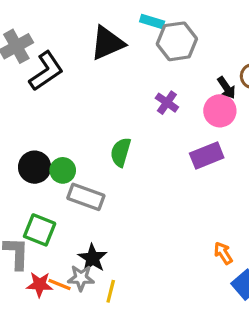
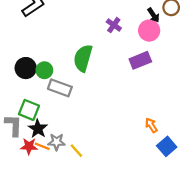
green semicircle: (121, 152) -> (83, 58), size x1.4
black star: (92, 258) -> (38, 129), moved
yellow line: (111, 291) -> (76, 151), turned -56

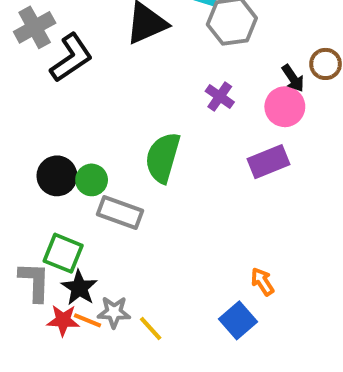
orange arrow: (151, 125) -> (262, 282), moved
blue square: (167, 146) -> (238, 320), moved

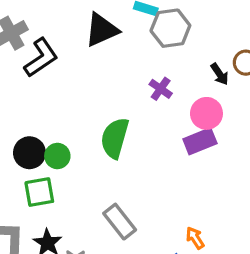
pink circle: (285, 107) -> (206, 113), moved
gray rectangle: (120, 213) -> (120, 222), moved, turned 32
green square: (63, 253) -> (39, 192), moved, turned -32

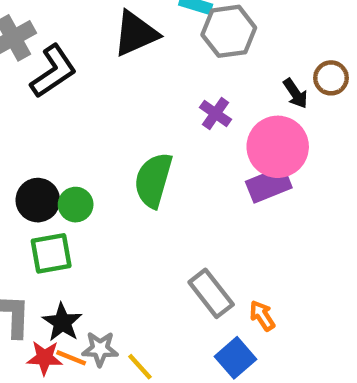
pink circle: (206, 113) -> (278, 147), size x1.4
gray rectangle: (120, 222) -> (211, 293), moved

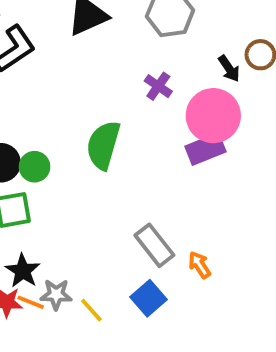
blue square: (235, 358) -> (148, 298), moved

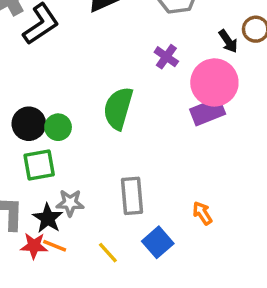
gray rectangle: (154, 245) -> (132, 196), moved, turned 33
gray star: (56, 294) -> (70, 203), moved

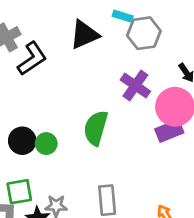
purple cross: (166, 57) -> (135, 86), size x1.5
green square: (39, 165) -> (19, 192), moved

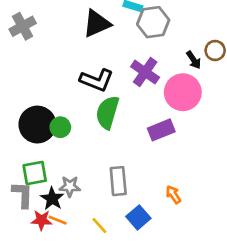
black L-shape: (32, 59) -> (97, 80), moved, turned 56
purple rectangle: (169, 131) -> (161, 130), moved
black circle: (22, 141) -> (37, 125), size x1.4

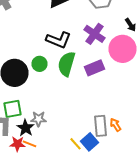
green circle: (60, 127) -> (40, 64), moved
purple rectangle: (161, 130) -> (94, 68), moved
gray rectangle: (118, 181) -> (100, 126), moved
yellow line: (99, 226) -> (76, 144), moved

